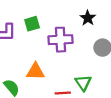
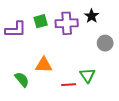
purple cross: (60, 40) -> (67, 23), moved

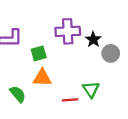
black star: (92, 16) -> (93, 39), moved
green square: (41, 21) -> (39, 53), moved

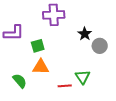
purple cross: (68, 31) -> (54, 15), moved

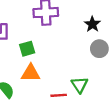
black star: (85, 34) -> (92, 24), moved

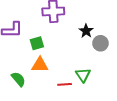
black star: (92, 24) -> (86, 31), moved

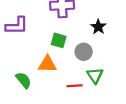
green square: (37, 43) -> (59, 40), moved, turned 32
gray circle: (100, 43) -> (84, 52), moved

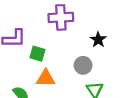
green square: (59, 40) -> (37, 54), moved

